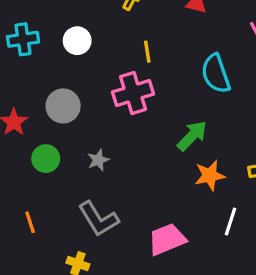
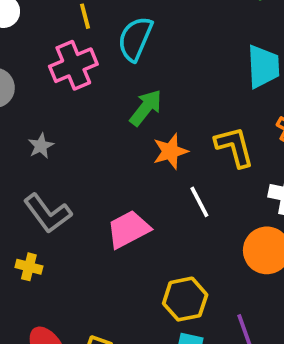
cyan semicircle: (216, 74) -> (135, 39), moved, turned 48
white line: (231, 222) -> (199, 202), turned -40

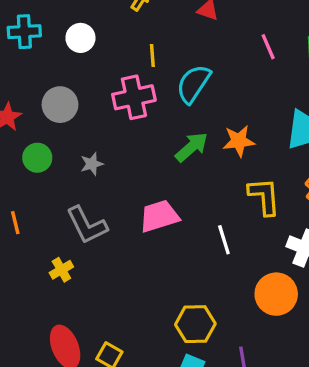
orange star: (170, 151) -> (239, 141), moved
pink trapezoid: (128, 229) -> (159, 216), moved
yellow cross: (29, 267) -> (61, 270), turned 35

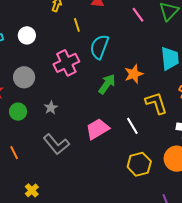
yellow line: (152, 55) -> (77, 25), moved
white line: (224, 240) -> (132, 126), moved
yellow cross: (61, 270) -> (32, 190), moved
yellow hexagon: (195, 324) -> (139, 164), moved

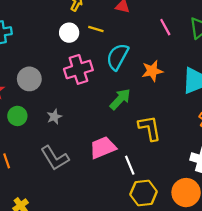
yellow line: (77, 25) -> (96, 29), turned -64
white circle: (27, 35) -> (69, 33), moved
orange star: (134, 74) -> (152, 71), moved
yellow L-shape: (156, 103) -> (150, 128), moved
white line: (132, 126) -> (130, 165), moved

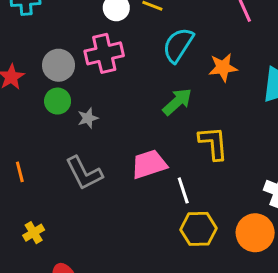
pink cross: (78, 69) -> (104, 53), moved
green circle: (17, 116) -> (58, 101), moved

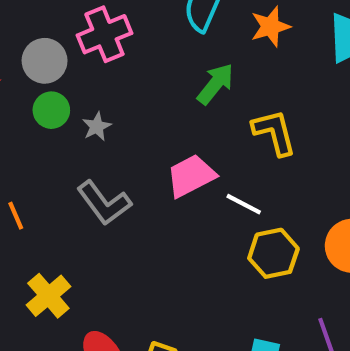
white line: (183, 190) -> (244, 204), turned -35
yellow cross: (34, 233) -> (48, 296), size x1.5

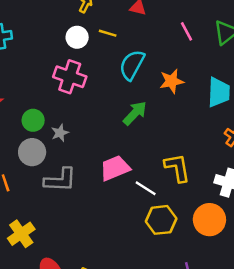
pink cross: (104, 34) -> (70, 77), turned 36
gray circle: (45, 61) -> (32, 152), moved
yellow L-shape: (274, 132) -> (177, 168), moved
gray L-shape: (104, 203) -> (60, 180), turned -56

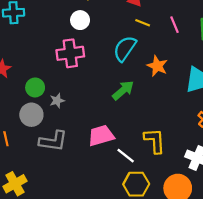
yellow line: (108, 33) -> (143, 23), moved
pink cross: (70, 77) -> (70, 53), turned -32
orange star: (172, 81) -> (157, 66), turned 30

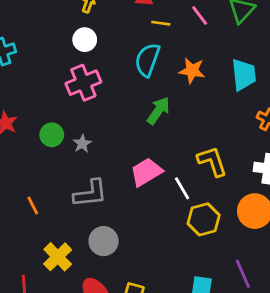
gray circle: (31, 115) -> (104, 241), moved
white line: (126, 156) -> (182, 188), turned 36

